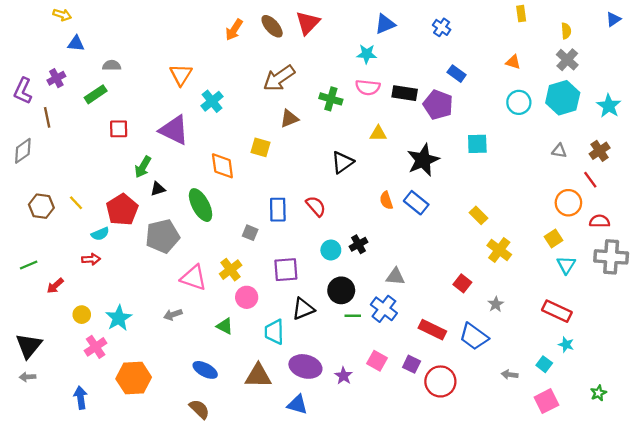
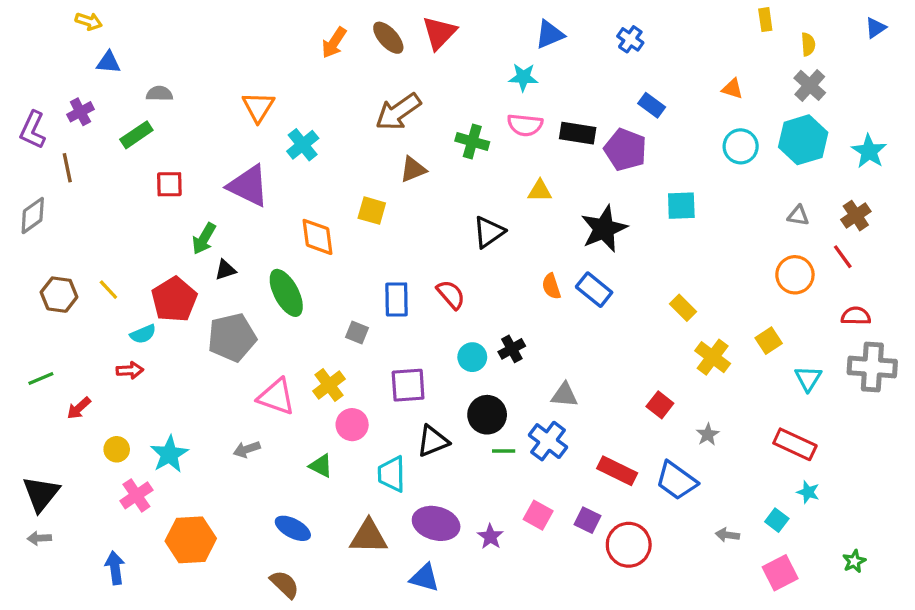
yellow rectangle: (521, 14) -> (765, 20), moved
orange circle: (568, 203) -> (795, 275), moved
yellow square: (553, 238) -> (769, 341), moved

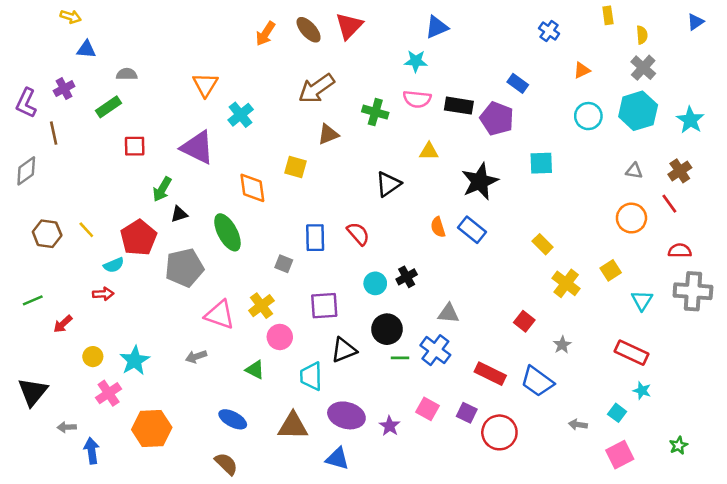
blue cross: (630, 39) -> (549, 31), moved
orange triangle: (732, 89) -> (582, 70), turned -42
gray arrow: (39, 538) -> (67, 427), moved

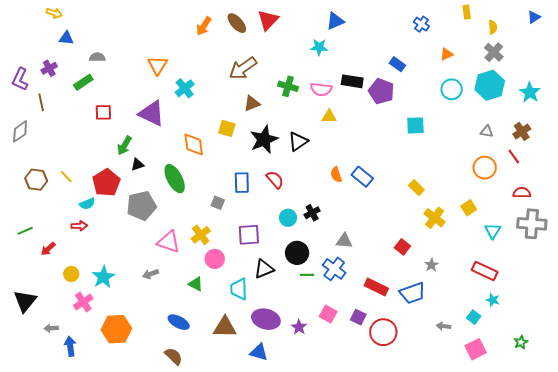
pink semicircle: (417, 99) -> (321, 89), moved
black star: (480, 181) -> (264, 139), moved
blue trapezoid: (537, 381) -> (412, 293), turned -56

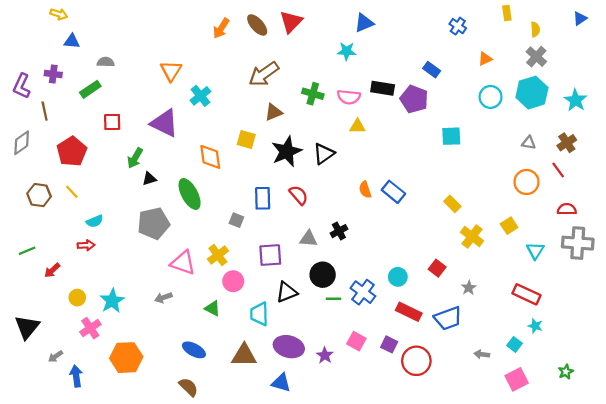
purple cross: (49, 68) -> (53, 74), turned 35
red pentagon: (106, 183) -> (72, 151), moved
cyan circle: (288, 218) -> (398, 277), moved
gray triangle: (344, 241) -> (308, 239), moved
gray arrow: (51, 328) -> (55, 356), turned -32

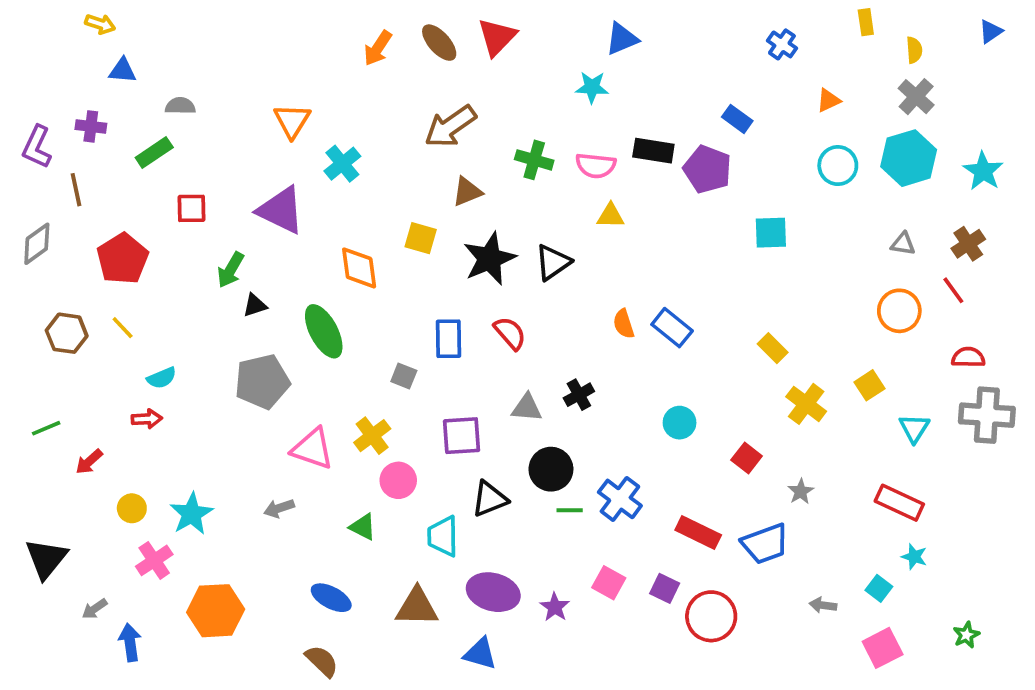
cyan circle: (398, 277) -> (680, 423), moved

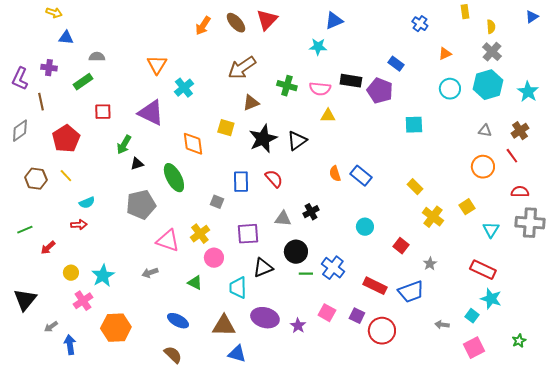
cyan star: (914, 557) -> (491, 299), size x1.5
blue triangle: (480, 654) -> (237, 354), moved

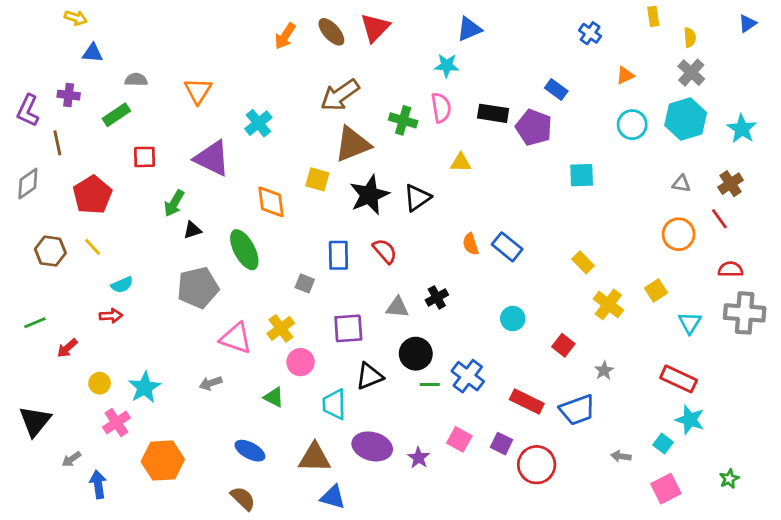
orange triangle: (157, 65) -> (198, 91), moved
pink semicircle: (320, 89) -> (441, 108), moved, turned -105
brown triangle: (251, 103) -> (353, 144), size x1.6

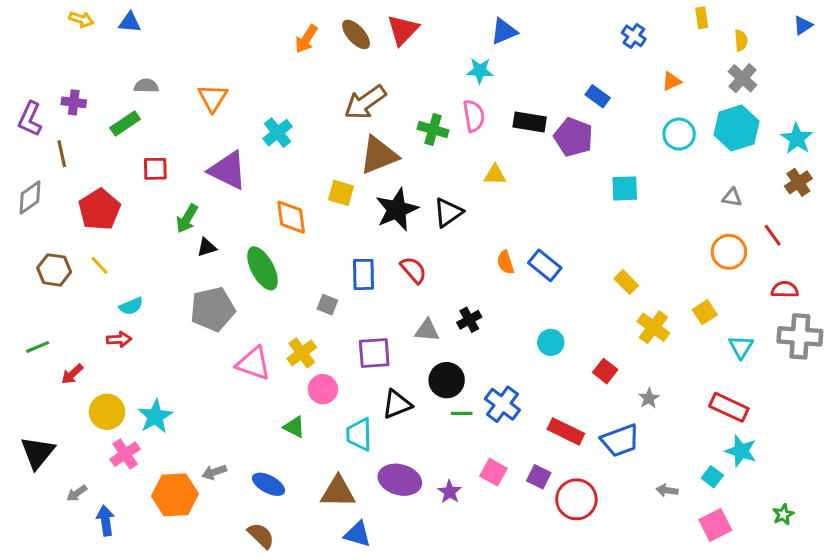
blue triangle: (93, 53) -> (130, 22), moved
brown cross: (731, 184) -> (798, 182), moved
yellow circle: (100, 383) -> (107, 412), size x1.5
gray arrow: (211, 383) -> (214, 472), moved

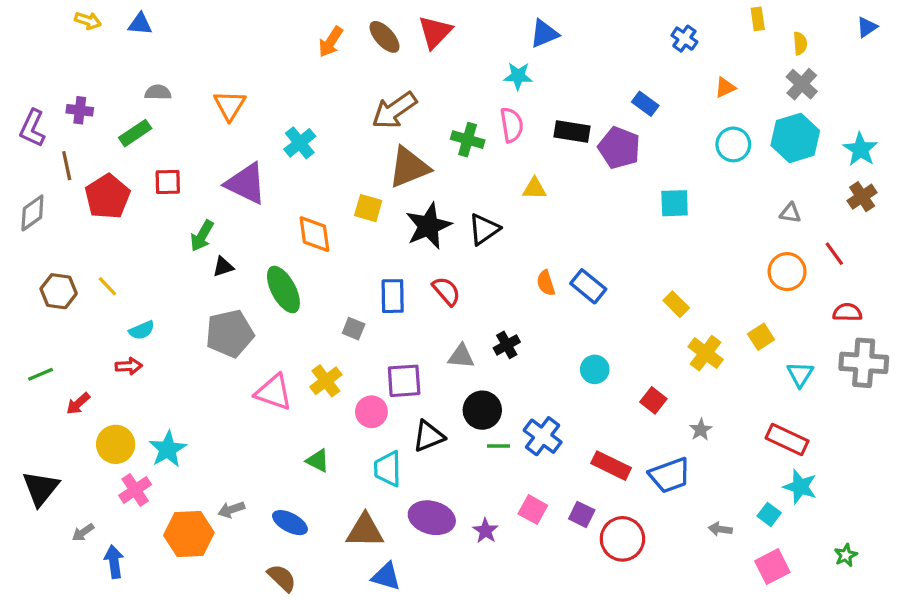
red pentagon: (99, 210) -> (107, 197), moved
pink circle: (323, 389) -> (371, 412), moved

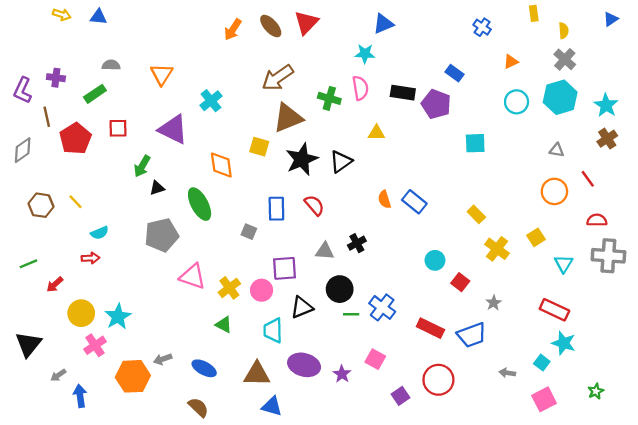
cyan circle: (595, 369) -> (435, 260), moved
yellow cross: (326, 381) -> (229, 288), moved
purple square: (582, 514) -> (401, 396), moved, turned 30

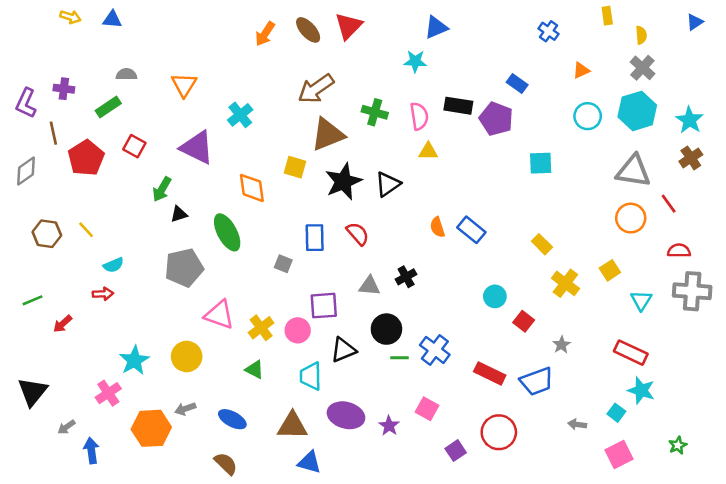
pink semicircle: (360, 88) -> (419, 116), moved
red square: (118, 128) -> (134, 146), turned 30
gray triangle: (557, 150) -> (633, 171), size x2.0
yellow circle: (81, 313) -> (187, 356), moved

